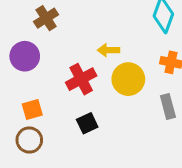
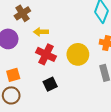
yellow arrow: (109, 50) -> (41, 32), moved
red cross: (81, 79) -> (46, 54), turned -36

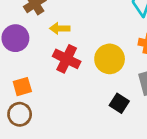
black square: (50, 84) -> (119, 103), moved, turned -32

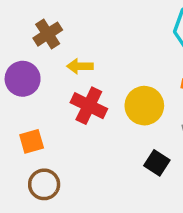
brown circle: (20, 114) -> (44, 184), moved

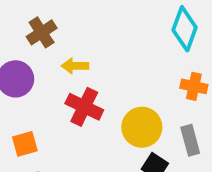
yellow circle: (144, 106) -> (142, 127), moved

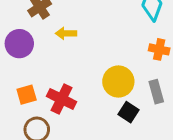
red cross: (84, 107) -> (62, 99), moved

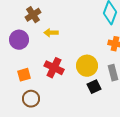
red cross: (62, 99) -> (54, 68), moved
black square: (129, 112) -> (94, 87), turned 32

